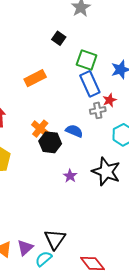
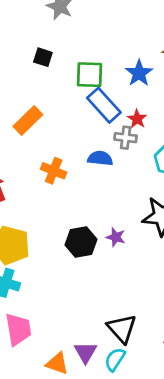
gray cross: (98, 110) -> (126, 138), turned 35
orange cross: (40, 129) -> (54, 171), moved
blue semicircle: (74, 131) -> (100, 158), moved
black hexagon: (50, 142) -> (81, 242), moved

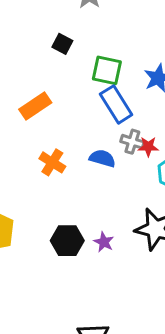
red star: (137, 119) -> (148, 147), moved, turned 30

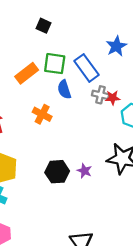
green square: (107, 70) -> (55, 64), moved
blue semicircle: (102, 158) -> (64, 89), moved, turned -120

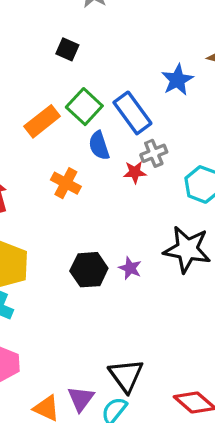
green square: (55, 64) -> (84, 107), turned 35
gray cross: (101, 95) -> (154, 153), turned -35
red star: (113, 98) -> (135, 172), moved

